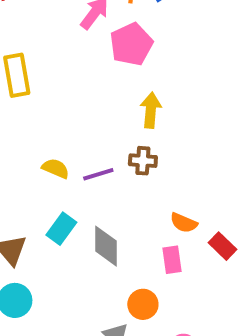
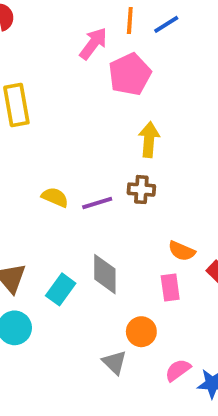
cyan rectangle: (61, 229) -> (61, 289), moved

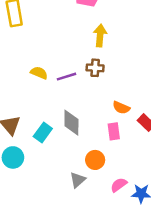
gray triangle: (114, 362) -> (78, 180), turned 35

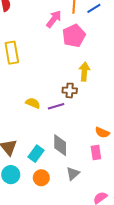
brown cross: (95, 68) -> (70, 90), moved
orange circle: (95, 160) -> (41, 178), moved
gray triangle: (78, 180) -> (73, 174), moved

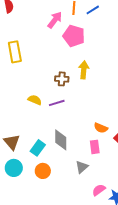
pink pentagon: (74, 36) -> (74, 36), turned -30
brown cross: (70, 90) -> (62, 79), moved
gray triangle: (73, 174) -> (82, 167), moved

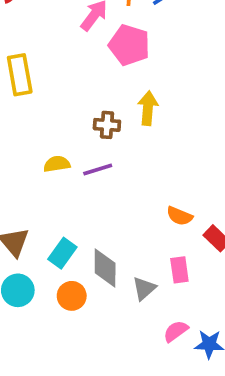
yellow semicircle: (35, 100) -> (57, 164), turned -32
gray diamond: (61, 140) -> (105, 268), moved
pink rectangle: (95, 147) -> (179, 270), moved

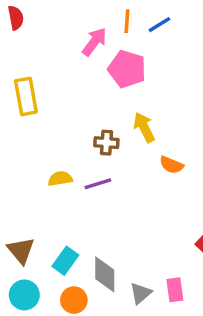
yellow arrow: (148, 108) -> (144, 127), turned -32
orange semicircle: (179, 216) -> (171, 165), moved
pink rectangle: (179, 270) -> (175, 290), moved

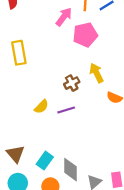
pink pentagon: (127, 69) -> (85, 35), turned -30
brown cross: (106, 143) -> (72, 83), turned -32
yellow semicircle: (60, 179) -> (41, 107), turned 144

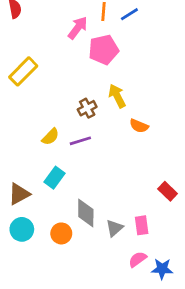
yellow rectangle: (19, 53) -> (23, 71), turned 55
brown triangle: (16, 154) -> (19, 194), turned 42
cyan rectangle: (45, 161) -> (54, 178), moved

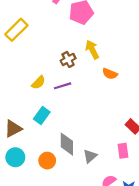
pink rectangle: (142, 225) -> (123, 151), moved

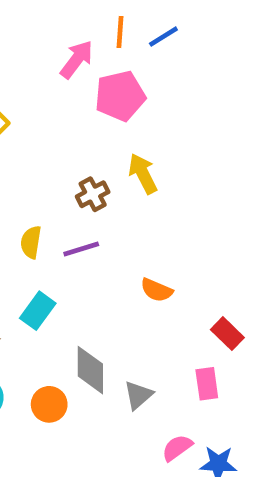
orange semicircle: (110, 74) -> (157, 290), moved
yellow semicircle: (38, 83) -> (31, 242), turned 144

